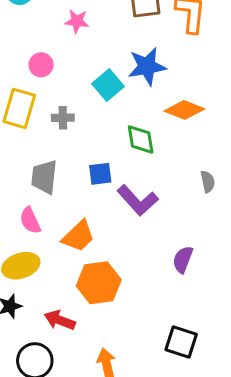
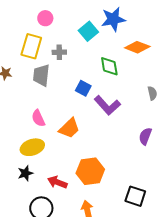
blue square: (100, 174) -> (83, 88), turned 35
gray trapezoid: (44, 177) -> (41, 75), moved
purple semicircle: (183, 259) -> (145, 136), moved
orange hexagon: (99, 283) -> (90, 171), moved

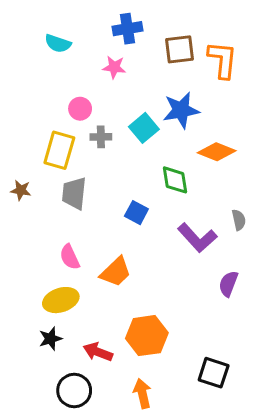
gray cross: (59, 52) -> (101, 137), moved
purple L-shape: (107, 105) -> (197, 238), moved

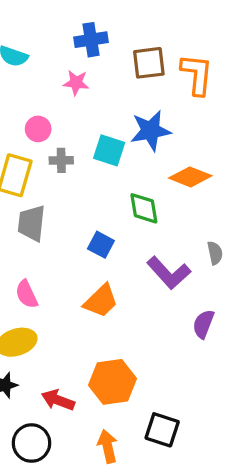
cyan square: (144, 128) -> (109, 150), turned -32
orange trapezoid: (116, 272) -> (101, 301), moved
black square: (214, 373) -> (162, 430), moved

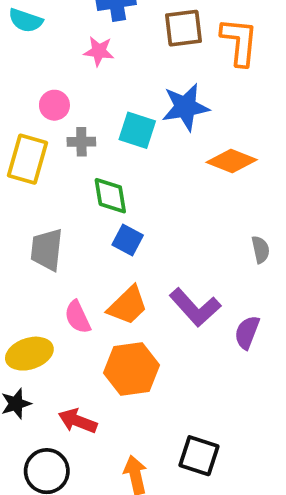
green diamond: (144, 208) -> (110, 196), moved
gray trapezoid: (31, 223) -> (47, 250), moved
purple L-shape: (169, 273) -> (195, 307), moved
pink semicircle: (27, 294) -> (78, 317), moved
orange hexagon: (112, 382) -> (131, 369), moved

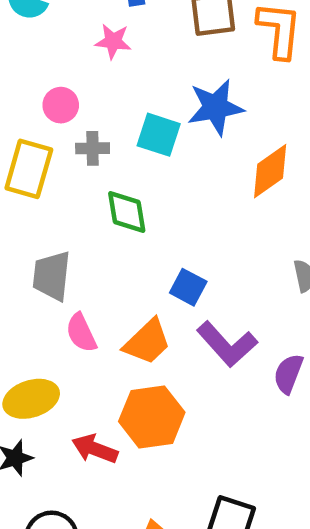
orange diamond: (232, 161) -> (270, 171), turned -57
blue square: (128, 240) -> (188, 287), moved
pink semicircle: (78, 317) -> (81, 333), moved
red arrow: (78, 421) -> (95, 449), moved

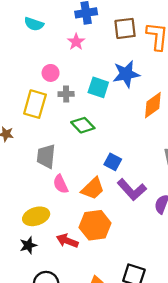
pink star: (113, 41) -> (76, 42), turned 30
green diamond: (127, 212) -> (83, 125), turned -35

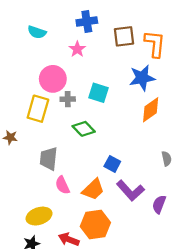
pink circle: (51, 73) -> (53, 79), size x1.6
blue star: (126, 74) -> (142, 78), moved

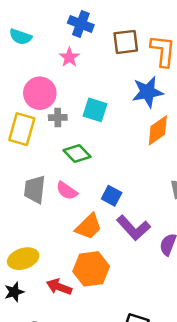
blue cross: (87, 22) -> (81, 24), turned 30
pink semicircle: (62, 185) -> (67, 191), moved, turned -30

